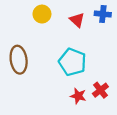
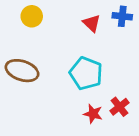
yellow circle: (42, 14) -> (32, 16), moved
brown ellipse: (19, 60) -> (22, 71), turned -64

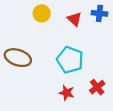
yellow circle: (32, 16) -> (42, 13), moved
red star: (93, 114) -> (67, 93), moved

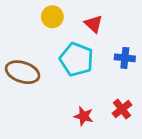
blue cross: (99, 13) -> (125, 58), moved
cyan pentagon: (70, 60) -> (77, 59), moved

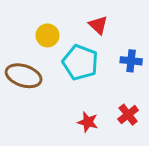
yellow circle: (52, 17) -> (47, 35), moved

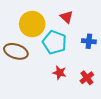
yellow circle: (47, 35) -> (32, 24), size x1.6
red star: (88, 122) -> (59, 73), moved

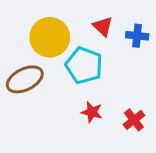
blue cross: (89, 41) -> (137, 36), moved
brown ellipse: (16, 51) -> (25, 79), turned -45

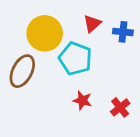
red triangle: (103, 26) -> (92, 24), turned 36
brown ellipse: (25, 79) -> (22, 71), turned -36

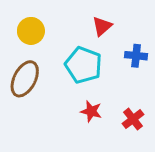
blue cross: (123, 32) -> (136, 56), moved
yellow circle: (45, 33) -> (31, 31), moved, size x0.7

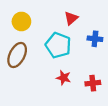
red cross: (133, 119) -> (93, 83), turned 32

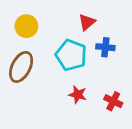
blue cross: (95, 39) -> (105, 47), moved
red cross: (93, 83) -> (113, 101), turned 32

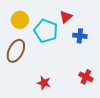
cyan pentagon: (71, 55) -> (46, 31), moved
red star: (78, 95) -> (44, 83), moved

